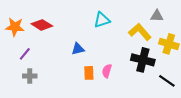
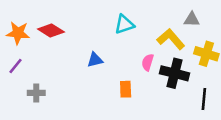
purple line: (25, 54) -> (16, 66), moved
pink semicircle: (107, 71) -> (148, 62), moved
orange rectangle: (89, 73) -> (126, 89), moved
black line: (167, 81) -> (204, 99), turned 60

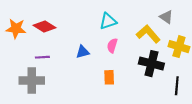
gray triangle: (192, 20) -> (166, 17), turned 32
pink semicircle: (148, 62) -> (112, 46), moved
purple line: (16, 66) -> (42, 57), moved, turned 48
gray cross: (36, 93) -> (32, 80), size x1.6

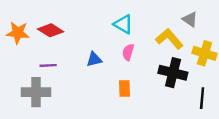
cyan triangle: (108, 21) -> (123, 24), turned 48

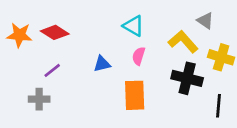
purple line: (48, 65) -> (52, 70), turned -35
orange rectangle: (124, 88) -> (135, 95), size x1.6
gray cross: (36, 92) -> (39, 99), size x0.7

